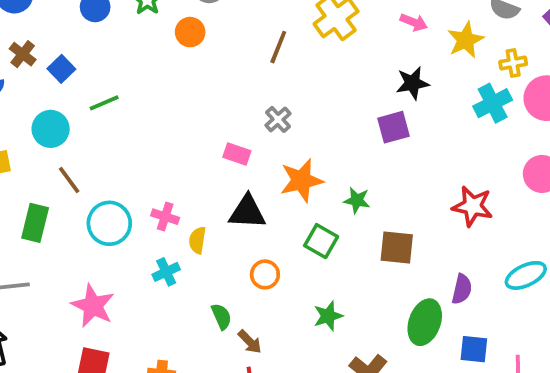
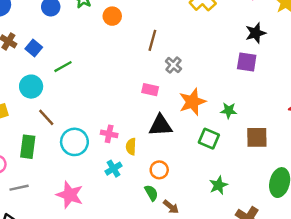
brown line: (278, 47) -> (152, 40), moved
purple square: (393, 127) -> (247, 62), turned 30
orange circle: (265, 274) -> (159, 170), moved

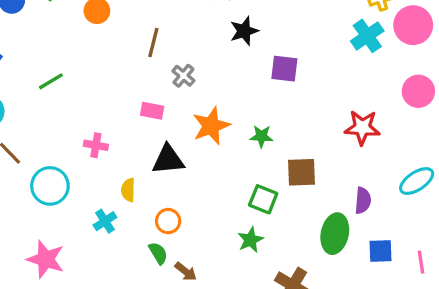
black star: (256, 33) -> (244, 31), moved
green line: (63, 67) -> (51, 81), moved
pink cross: (109, 134) -> (96, 145), moved
green square: (209, 139) -> (263, 199), moved

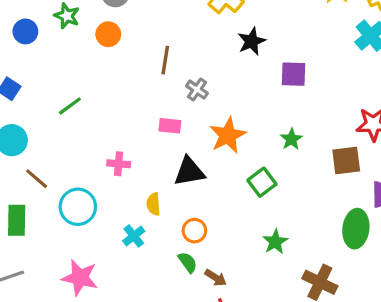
green star: (261, 136) -> (291, 139), moved, turned -30
brown square: (302, 172) -> (346, 160), moved
green square: (263, 199) -> (262, 182), moved, turned 36

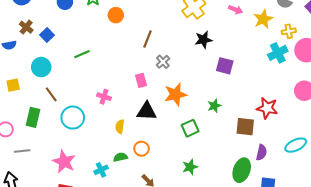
pink rectangle: (170, 126) -> (141, 80), turned 56
cyan cross: (134, 236) -> (101, 170), moved
green semicircle: (188, 262) -> (120, 157), moved, turned -80

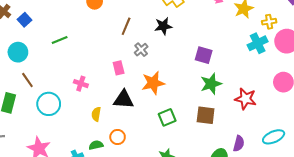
black star: (203, 40) -> (163, 26), moved
green star: (214, 106) -> (211, 84), moved, size x1.5
brown square: (245, 127) -> (206, 115), moved

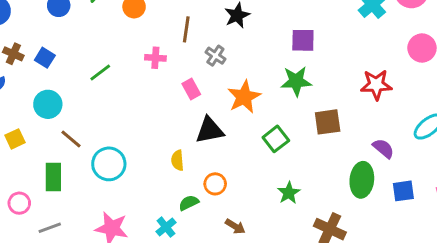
pink cross: (81, 84) -> (155, 58), moved
green star: (211, 84) -> (296, 81), moved, turned 30
purple semicircle: (239, 144) -> (383, 148), turned -49

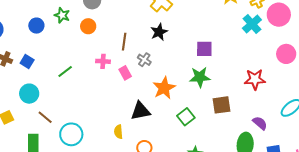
pink rectangle: (191, 89) -> (125, 73), moved

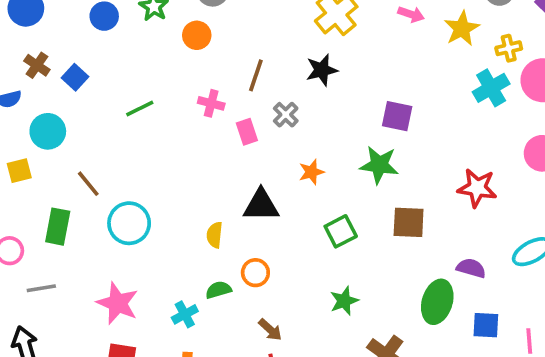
orange star: (164, 88) -> (311, 172), size x0.6
cyan circle: (29, 94) -> (48, 131), moved
purple semicircle: (260, 123) -> (471, 268), turned -35

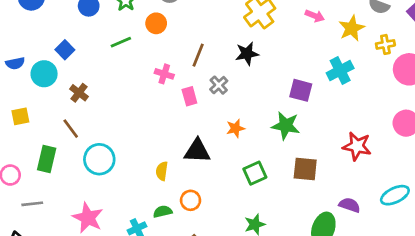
brown cross: (37, 65) -> (79, 93), moved
cyan cross: (491, 88) -> (340, 71), moved
green line: (140, 108) -> (121, 42), moved
cyan circle: (48, 131) -> (44, 74), moved

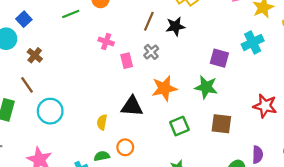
brown line: (198, 55) -> (149, 21), moved
orange star: (236, 128) -> (164, 88), size x1.6
purple semicircle: (350, 205) -> (258, 155), turned 72

